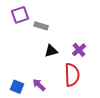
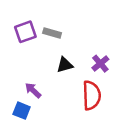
purple square: (20, 15) -> (25, 32), moved
purple arrow: (39, 85) -> (33, 90), moved

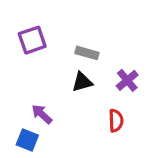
gray rectangle: (52, 33) -> (87, 53), moved
red semicircle: (91, 95) -> (116, 121), size x0.6

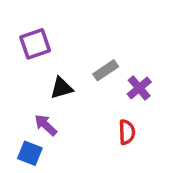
gray rectangle: (87, 53) -> (106, 70), moved, turned -50
black triangle: (82, 82) -> (62, 88), moved

